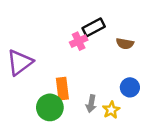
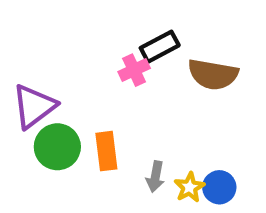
brown semicircle: (125, 44) -> (213, 74), size x1.6
blue circle: (130, 87) -> (219, 187), moved
green circle: (50, 107) -> (57, 147), moved

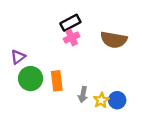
black rectangle: (160, 47) -> (70, 23), moved
purple triangle: (34, 106) -> (18, 57), size x0.6

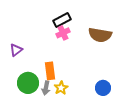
green circle: (31, 79) -> (28, 83), moved
gray arrow: (83, 95) -> (46, 88), moved
yellow star: (101, 100) -> (61, 88), moved

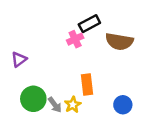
black rectangle: (62, 20) -> (89, 24), moved
orange rectangle: (50, 71) -> (87, 84), moved
gray arrow: (46, 88) -> (55, 105), turned -48

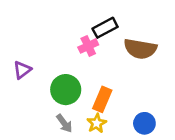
orange rectangle: (87, 84) -> (102, 99), turned 30
green circle: (33, 99) -> (66, 90), moved
yellow star: (73, 105) -> (97, 123), moved

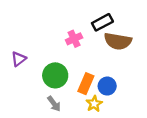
black rectangle: (105, 28) -> (102, 22), moved
yellow star: (97, 123) -> (94, 104), moved
blue circle: (144, 123) -> (107, 86), moved

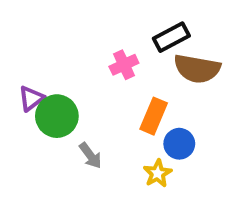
green circle: (55, 75) -> (57, 116), moved
orange rectangle: (86, 84) -> (154, 116), moved
gray arrow: (54, 104) -> (90, 156), moved

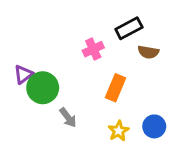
brown semicircle: (197, 69) -> (148, 52), size x0.6
blue circle: (179, 144) -> (154, 126), moved

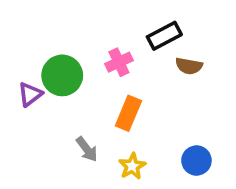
green circle: (43, 88) -> (62, 75), moved
orange rectangle: (116, 88) -> (128, 113), moved
yellow star: (119, 131) -> (132, 166), moved

